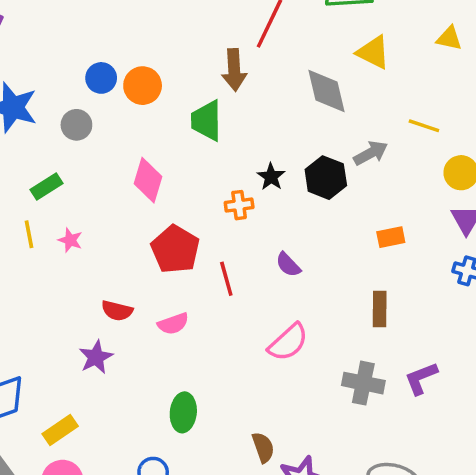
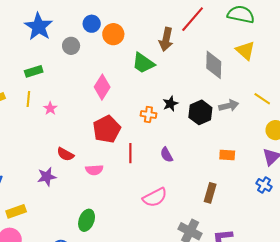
green trapezoid: (206, 121) -> (143, 63), turned -70
green rectangle: (46, 186) -> (34, 71), moved

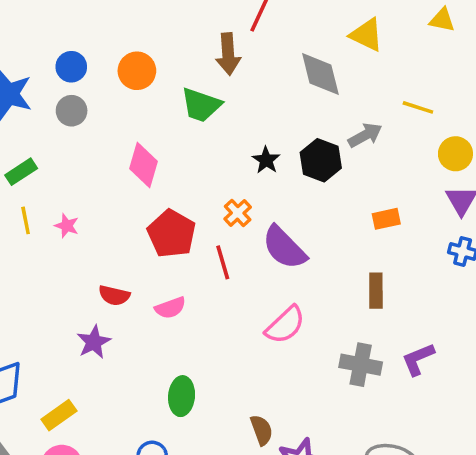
blue circle: (92, 24) -> (71, 67), moved
orange cross: (148, 114) -> (238, 213), moved, turned -35
purple semicircle: (166, 155) -> (284, 248), size x1.8

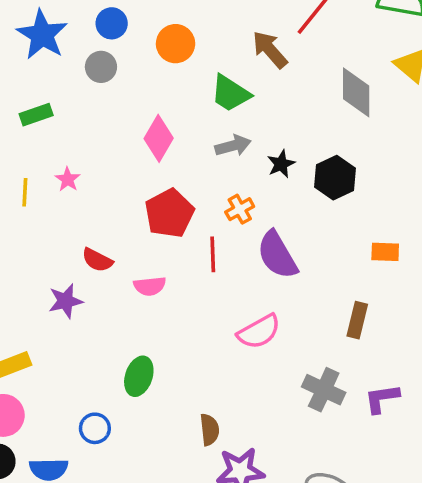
brown arrow: (228, 54) -> (270, 50), turned 129
gray arrow: (365, 135) -> (233, 146), moved
yellow line: (26, 220) -> (25, 192), moved

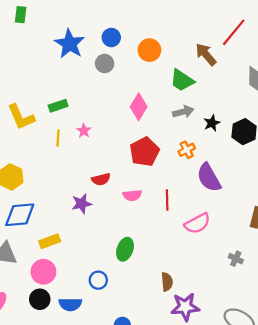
green rectangle: (36, 115) -> (58, 106), moved
red line: (213, 254) -> (167, 200), moved
red semicircle: (97, 260) -> (101, 179), turned -42
gray cross: (324, 390) -> (236, 259), size x0.6

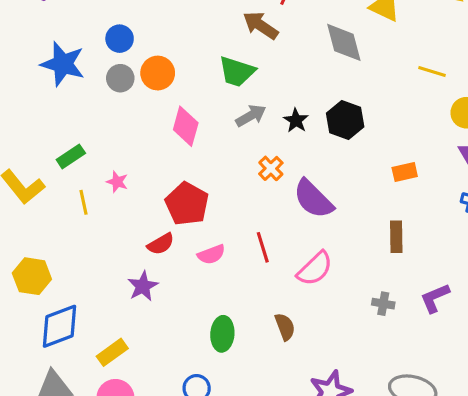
orange circle: (149, 50) -> (158, 73), moved
red pentagon: (144, 152) -> (187, 204), moved
brown semicircle: (167, 282) -> (285, 327), moved

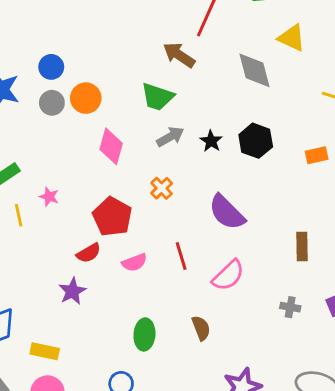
orange cross: (271, 168) -> (162, 188), moved
orange rectangle: (405, 172) -> (317, 155), moved
yellow rectangle: (112, 352) -> (45, 351), turned 48

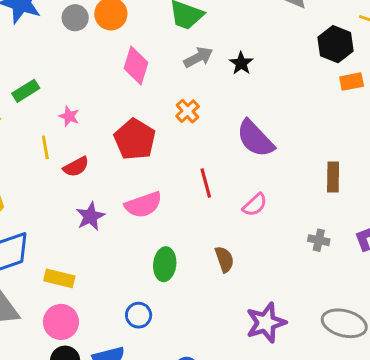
black hexagon: (256, 141) -> (335, 44), moved
yellow line: (19, 215) -> (45, 147), moved
red semicircle: (89, 253) -> (76, 167), moved
pink semicircle: (134, 262) -> (143, 205), moved, size x1.4
pink semicircle: (228, 275) -> (255, 205), size x0.7

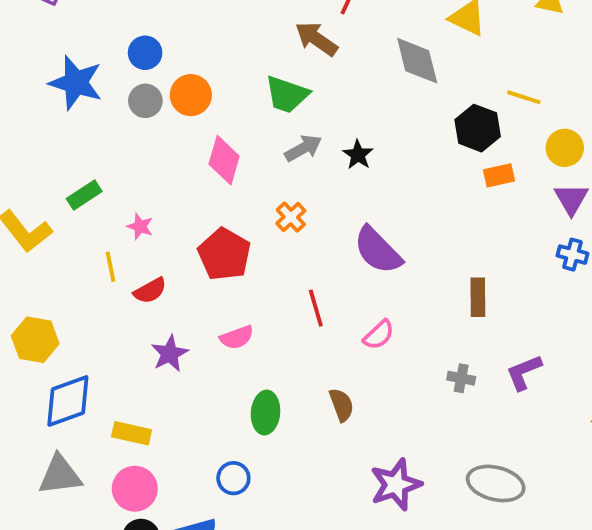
pink semicircle: (143, 205) -> (237, 337), size x0.7

